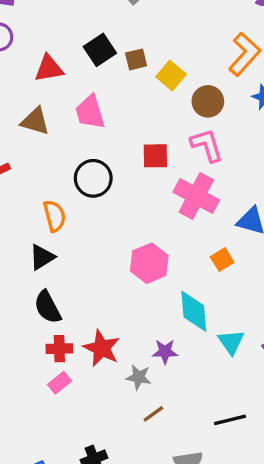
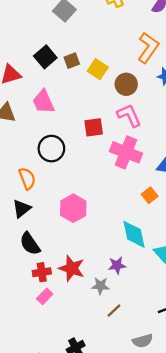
pink hexagon: (149, 263) -> (73, 208), moved

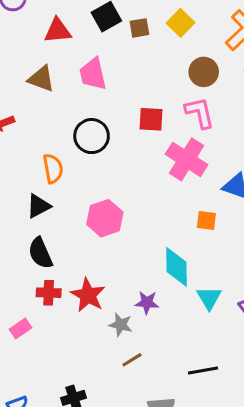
yellow square: (98, 69) -> (181, 23), moved
orange square: (150, 195) -> (206, 221), turned 35
pink rectangle: (45, 296) -> (20, 328), moved

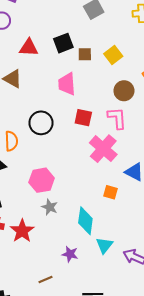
pink trapezoid: (93, 74) -> (67, 84), moved
purple star: (147, 303) -> (70, 254), moved
gray star: (121, 325) -> (50, 207), moved

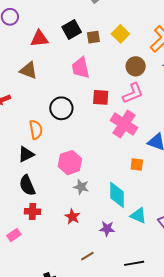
pink L-shape: (117, 118) -> (133, 93), turned 80
red star: (22, 231) -> (72, 217), moved, size x0.7
cyan triangle: (104, 245) -> (138, 215), turned -36

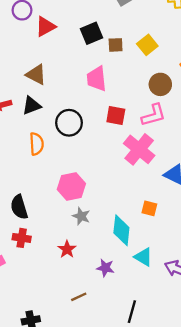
red triangle: (39, 39) -> (45, 27), moved, turned -30
black triangle: (26, 154) -> (32, 106), moved
orange square: (137, 164) -> (149, 208), moved
black line: (134, 263) -> (132, 312), turned -72

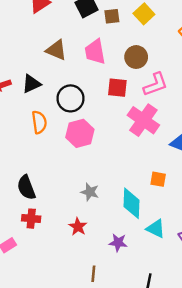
brown triangle: (36, 74) -> (56, 50), moved
brown circle: (160, 84) -> (136, 57), moved
pink hexagon: (71, 187) -> (80, 133), moved
brown line: (79, 297) -> (93, 274), turned -56

